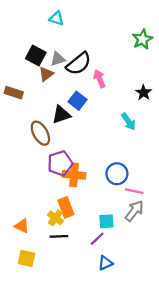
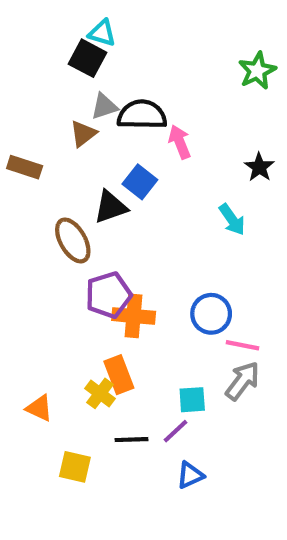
black square: (36, 55) -> (87, 58), moved
black semicircle: (79, 64) -> (142, 115), turned -140
black line: (59, 236) -> (131, 440), moved
yellow square: (26, 258) -> (75, 467), moved

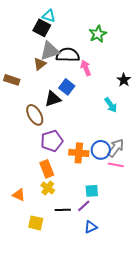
green star: (257, 71) -> (98, 34), moved
gray triangle: (104, 106) -> (50, 51), size x1.5
orange cross: (134, 316) -> (79, 153), moved
orange rectangle: (119, 375) -> (47, 169), moved
gray arrow: (243, 381) -> (116, 148), moved

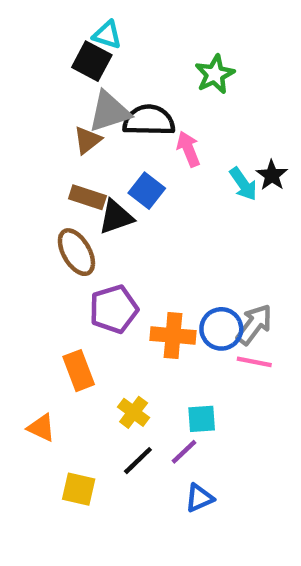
brown rectangle: (12, 80) -> (87, 197), moved
cyan arrow: (111, 105) -> (243, 184), moved
orange rectangle: (47, 169) -> (79, 371), moved
yellow cross: (48, 188) -> (134, 412), moved
black line: (63, 210) -> (138, 461), turned -42

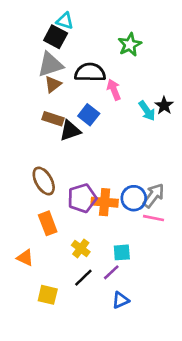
gray triangle: (109, 112) -> (50, 64), moved
brown ellipse: (76, 252) -> (44, 181), moved
purple pentagon: (114, 309) -> (82, 198), moved

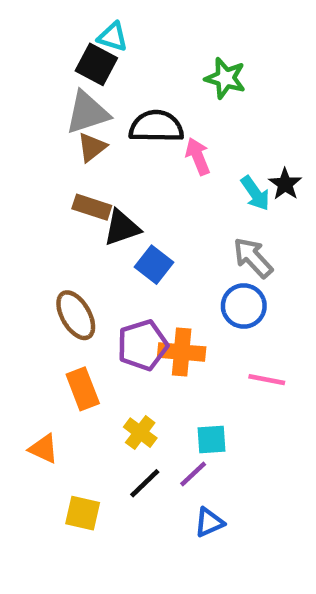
green star: (130, 45) -> (225, 78), turned -30
blue square: (89, 115) -> (154, 265), moved
gray arrow: (154, 196) -> (253, 258), moved, turned -80
blue circle: (134, 198) -> (244, 306), moved

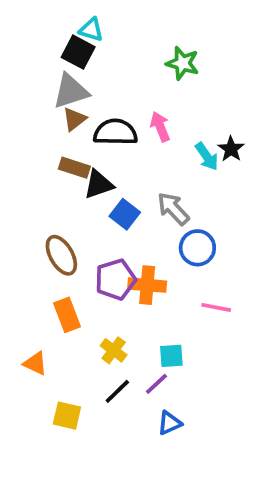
black semicircle: (156, 126) -> (115, 132), moved
gray arrow: (253, 258) -> (173, 209), moved

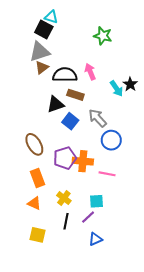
brown rectangle: (74, 168) -> (75, 95), moved
pink line: (216, 307) -> (107, 174), moved
orange triangle: (35, 363) -> (34, 203), moved
black line: (117, 391) -> (66, 221), turned -35

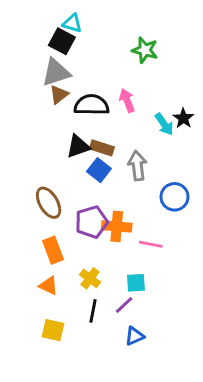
brown rectangle: (75, 95) -> (102, 148), moved
gray arrow: (98, 118) -> (137, 166), turned 36
blue circle: (111, 140) -> (175, 197), moved

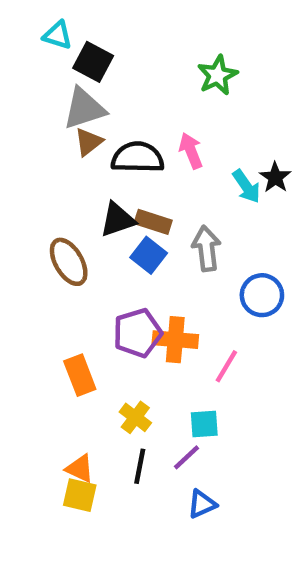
cyan triangle: (72, 23) -> (58, 35), moved
green star: (145, 50) -> (218, 75), turned 30
brown ellipse: (49, 203) -> (69, 262), moved
pink line: (151, 244) -> (226, 366), turned -70
orange triangle: (49, 286) -> (80, 468), moved

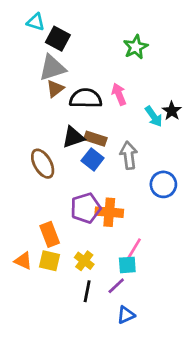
pink line: (226, 366) -> (134, 248), moved
orange triangle: (80, 468) -> (23, 261), moved
yellow square: (80, 495) -> (50, 261), moved

